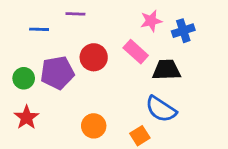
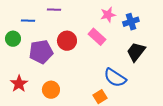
black trapezoid: (166, 70) -> (136, 52), moved, turned -50
green circle: (24, 78) -> (13, 39), moved
orange circle: (94, 126) -> (51, 90), moved

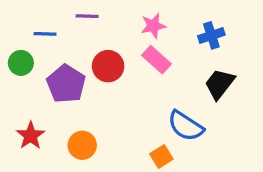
pink star: (108, 15) -> (153, 26), moved
purple pentagon: (41, 52) -> (66, 84), turned -30

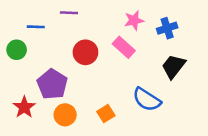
pink star: (153, 26) -> (134, 20), moved
purple pentagon: (66, 84) -> (52, 84), moved
orange square: (161, 157) -> (106, 114), moved

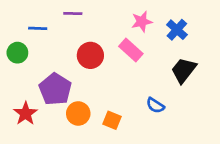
blue cross: (167, 28) -> (177, 30), turned -30
blue semicircle: (147, 100) -> (155, 105), size x0.6
orange square: (106, 114) -> (112, 120), turned -36
orange circle: (65, 115) -> (78, 113), moved

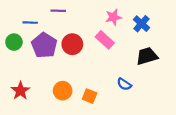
black trapezoid: (184, 70) -> (147, 56), turned 35
purple pentagon: (55, 89) -> (44, 45), moved

